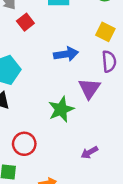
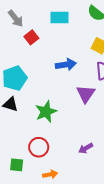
green star: (61, 109) -> (46, 112), moved
red circle: (24, 144) -> (39, 147), moved

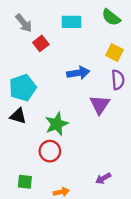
red circle: (39, 147) -> (50, 151), moved
purple arrow: (86, 148) -> (103, 178), moved

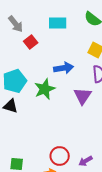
green star: (57, 124) -> (45, 89), moved
red circle: (50, 151) -> (60, 156), moved

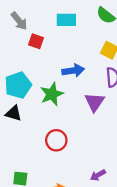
red square: (31, 42) -> (36, 41), turned -32
red circle: (60, 156) -> (56, 140), moved

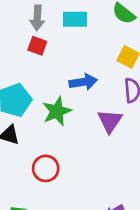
gray arrow: (19, 21) -> (37, 18), moved, turned 42
red circle: (56, 140) -> (46, 168), moved

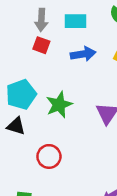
blue arrow: (83, 82) -> (83, 54), moved

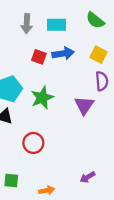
red square: (41, 45) -> (39, 57), moved

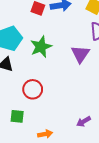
green square: (11, 180) -> (17, 116), moved

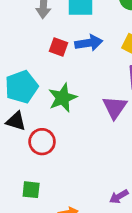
red circle: (33, 89) -> (42, 142), moved

